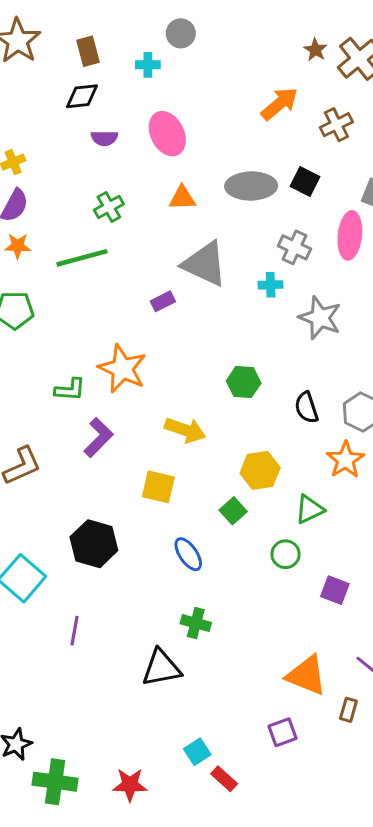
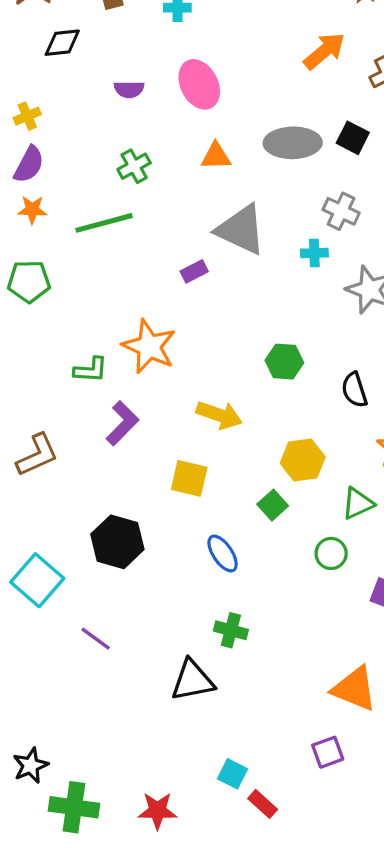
black diamond: (82, 96) -> (62, 43), moved
purple line: (74, 631) -> (96, 639), turned -64
cyan square: (197, 752) -> (233, 774), turned -30

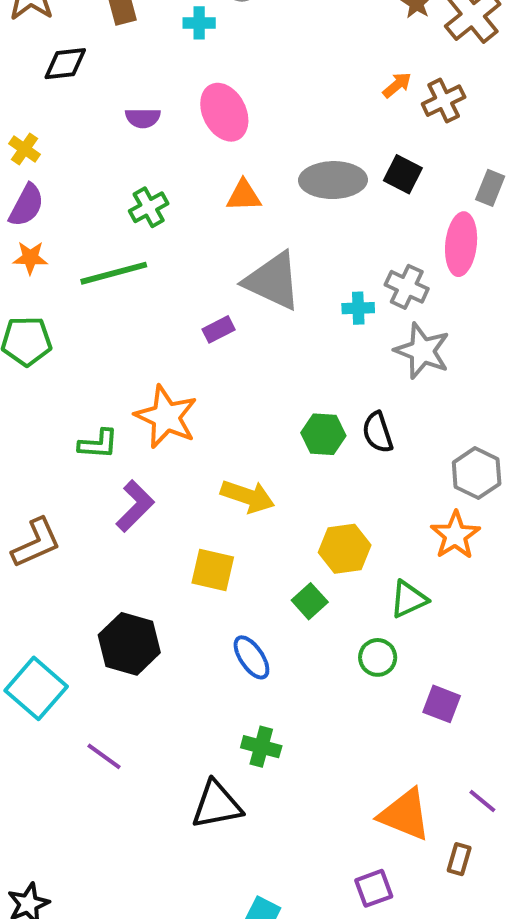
orange arrow: (324, 51) -> (397, 85), moved, size x0.6
yellow cross: (27, 116) -> (24, 149), turned -32
gray cross: (341, 211) -> (407, 287), moved
black semicircle: (354, 390) -> (378, 432), moved

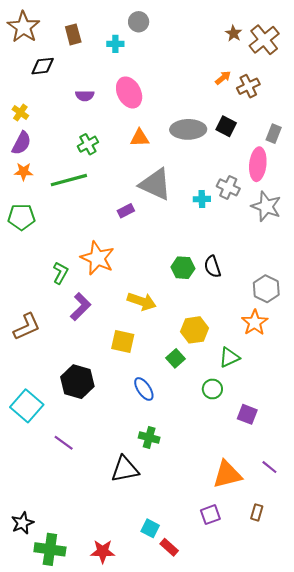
gray star: (422, 351) -> (266, 206), moved
green L-shape: (98, 444) -> (60, 273), turned -65
orange triangle: (405, 815) -> (227, 474), turned -36
brown rectangle: (459, 859) -> (257, 512), moved

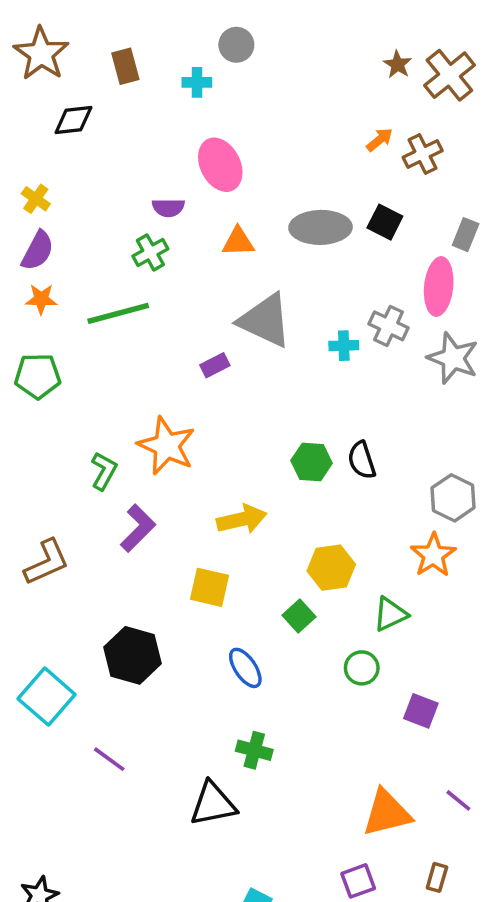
purple semicircle: (85, 96) -> (168, 208), moved
yellow arrow: (142, 301) -> (242, 519), turned -32

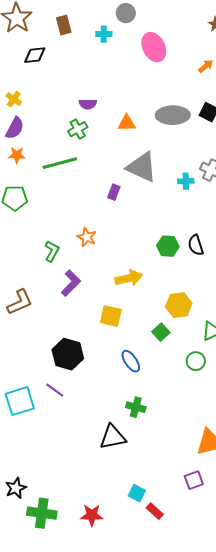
pink ellipse: (220, 165) -> (154, 47), moved
purple rectangle: (215, 365) -> (114, 192), turned -42
orange star: (167, 446) -> (87, 237), size x0.6
cyan square: (47, 697) -> (20, 401), moved, turned 32
purple line: (109, 759) -> (55, 390), moved

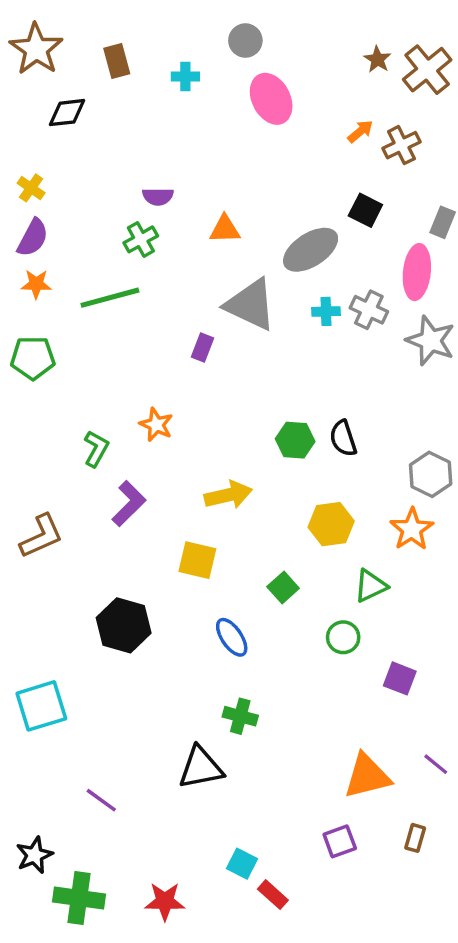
gray circle: (126, 13) -> (245, 41), moved
gray ellipse: (173, 115) -> (311, 250), moved, turned -32
cyan cross: (186, 181) -> (326, 311), moved
yellow hexagon: (179, 305) -> (331, 524), moved
purple line: (55, 390) -> (101, 800), moved

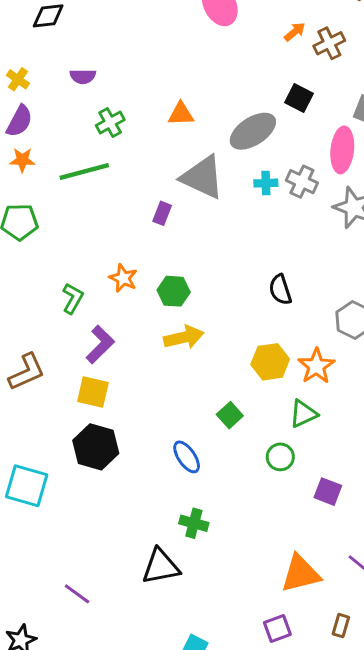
purple semicircle: (158, 197) -> (83, 76), moved
green hexagon: (295, 440) -> (174, 291), moved
orange star: (412, 529) -> (316, 366), moved
yellow square: (197, 560) -> (93, 392), moved
cyan square: (41, 706) -> (27, 486), moved, turned 33

